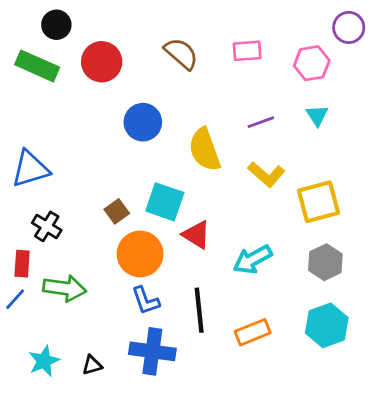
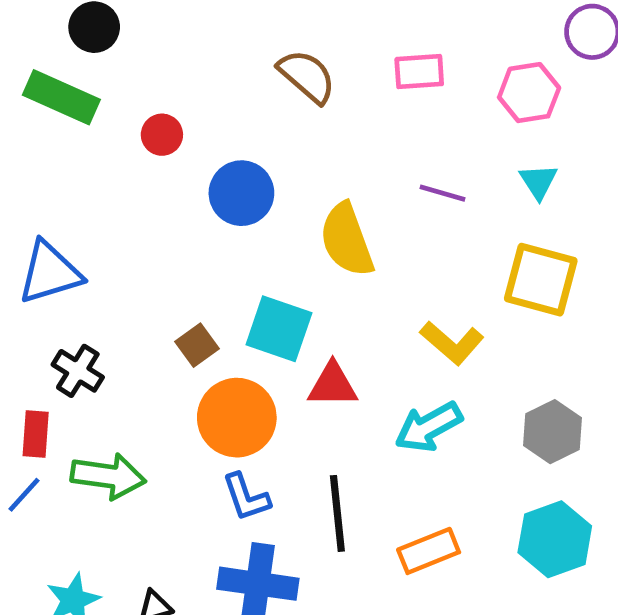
red circle: (102, 62) -> (162, 135), moved, size x0.6
purple line: (261, 122) -> (443, 193), turned 36
yellow L-shape: (266, 174) -> (452, 343), moved
yellow square: (319, 202) -> (541, 280), moved, turned 30
red triangle: (196, 235) -> (333, 385), turned -32

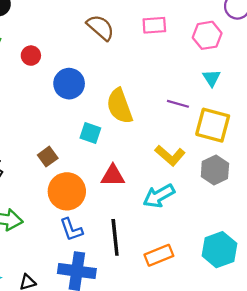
purple line: (443, 193) -> (178, 104), moved
cyan square: (279, 329) -> (90, 133), moved, size x0.7
gray hexagon: (552, 432) -> (215, 170), moved

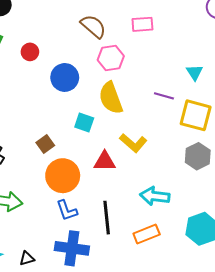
pink hexagon: (207, 35) -> (111, 58), moved
yellow L-shape: (170, 155) -> (133, 143), moved
cyan arrow: (159, 196) -> (155, 196), moved, turned 36

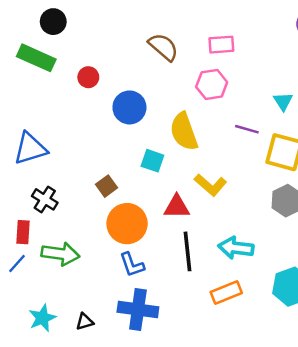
pink hexagon: (111, 58) -> (212, 84), moved
black line: (107, 218) -> (188, 251), moved

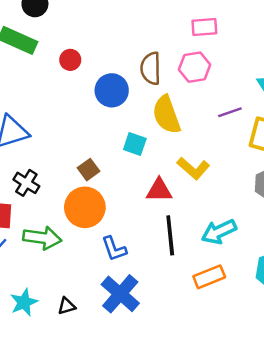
brown semicircle: (163, 47) -> (151, 68), moved, turned -132
purple line: (247, 129) -> (230, 112), turned -35
orange circle: (127, 224) -> (85, 207), moved
cyan arrow: (236, 248) -> (219, 232), turned -32
blue cross: (138, 309) -> (120, 294), turned 33

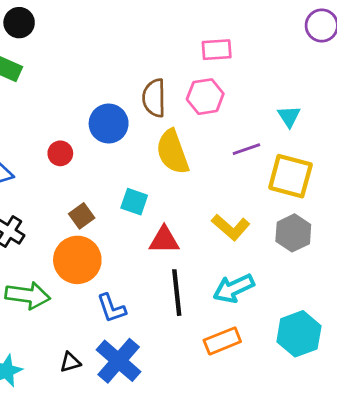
red circle: (70, 60) -> (60, 153), moved
cyan square: (135, 144) -> (134, 202), moved
yellow L-shape: (193, 168) -> (231, 227), moved
black triangle: (67, 306) -> (70, 362), moved

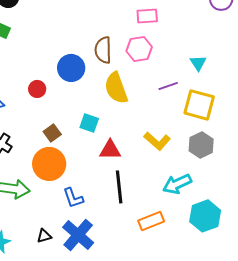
cyan arrow: (234, 288) -> (177, 184), moved

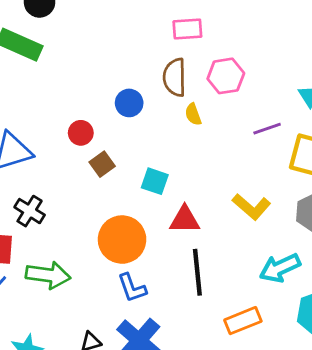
pink rectangle: (147, 16) -> (187, 29), moved
blue circle: (71, 68) -> (129, 103), size x0.7
yellow semicircle: (116, 88) -> (193, 114), moved, size x0.5
brown square: (52, 133) -> (102, 164), moved
orange circle: (49, 164) -> (122, 240), moved

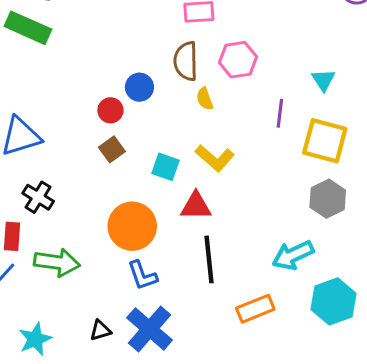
purple line: (267, 129) -> (280, 113), turned -64
red circle: (81, 133) -> (110, 110), moved
yellow L-shape: (251, 207) -> (215, 158), moved

